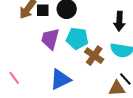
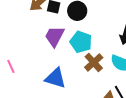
blue triangle: (60, 79) -> (55, 78), turned 30

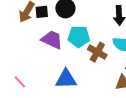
purple trapezoid: (55, 36) -> (52, 40), turned 105

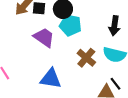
cyan pentagon: (79, 37) -> (70, 25), moved

